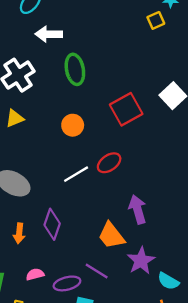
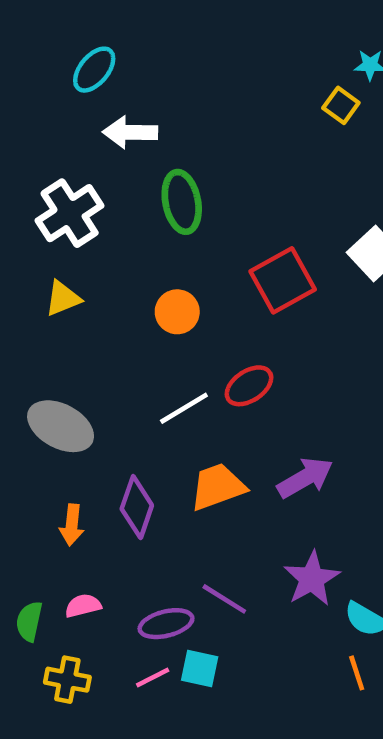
yellow square: (156, 20) -> (341, 105), turned -30
purple arrow: (138, 209) -> (305, 478), turned 76
orange trapezoid: (111, 236) -> (218, 487), moved, turned 108
pink semicircle: (35, 274) -> (83, 606), moved

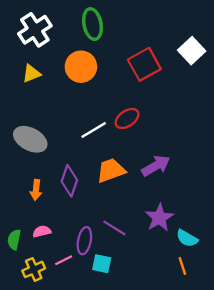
orange circle: (177, 312) -> (81, 67), moved, size x1.4
purple ellipse: (166, 624) -> (84, 241), turned -65
pink line: (153, 677) -> (64, 260), moved
yellow cross: (67, 680) -> (34, 269), turned -35

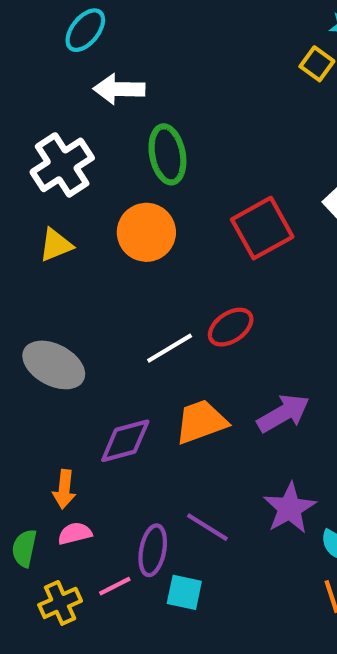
purple diamond: (69, 181) -> (125, 441), turned 56
orange arrow: (36, 190) -> (64, 489), moved

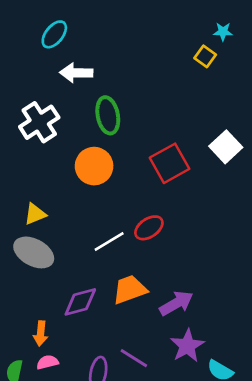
yellow triangle: (56, 245) -> (35, 214), moved
purple arrow: (283, 413) -> (176, 303), moved

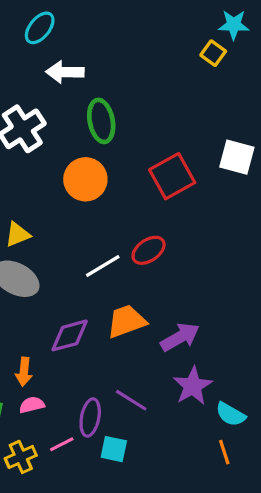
cyan star: (223, 32) -> (234, 25), size x1.4
white square: (226, 147) -> (237, 157), turned -32

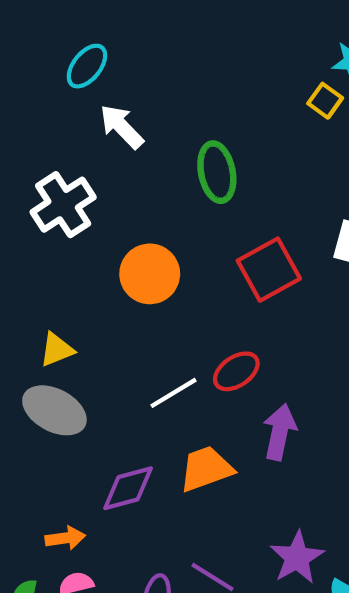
white arrow: (65, 72) -> (122, 127), turned 45
green ellipse: (101, 121) -> (217, 172), moved
purple arrow: (180, 337) -> (280, 432), moved, turned -48
orange arrow: (24, 372) -> (65, 538), turned -104

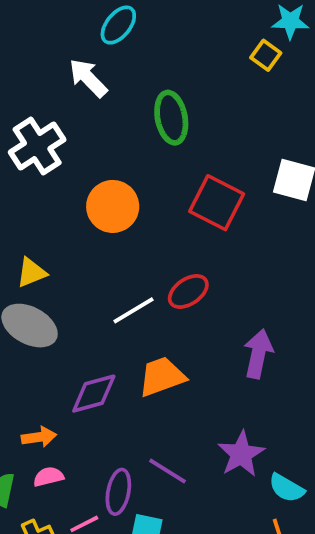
cyan ellipse: (87, 66) -> (118, 25), moved
red square: (269, 270) -> (217, 203), turned -34
purple arrow: (280, 432) -> (258, 354), moved

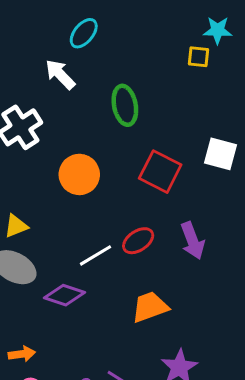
yellow square: (266, 55) -> (198, 57), turned -30
purple arrow: (258, 354) -> (193, 241), moved, turned 147
orange trapezoid: (162, 377) -> (150, 307), moved
purple diamond: (94, 394) -> (65, 295), moved, turned 33

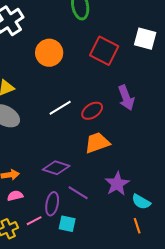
red ellipse: (138, 241) -> (92, 111), moved
purple diamond: (65, 295) -> (56, 168), moved

